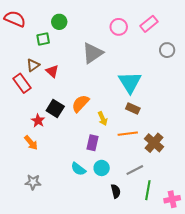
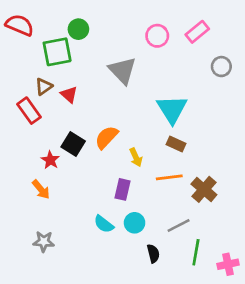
green square: (43, 39) -> (57, 52), size x1.6
gray triangle: (92, 53) -> (122, 71), turned -40

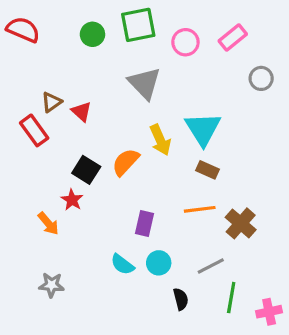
green square: (57, 52) -> (138, 25), moved
yellow arrow: (136, 157) -> (160, 140), moved, size x1.4
red star: (50, 160) -> (72, 200), moved

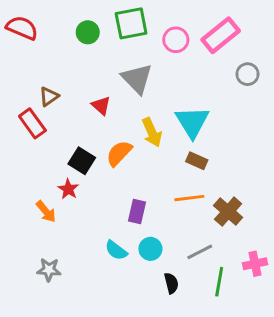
pink rectangle: (233, 37) -> (221, 35), size x1.4
red triangle: (81, 112) -> (101, 105), moved
pink cross: (269, 312) -> (255, 264), moved

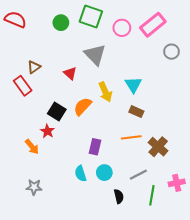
green square: (131, 23) -> (91, 16), turned 30
cyan triangle: (192, 122) -> (133, 85), size x0.7
cyan semicircle: (116, 250) -> (81, 174), turned 35

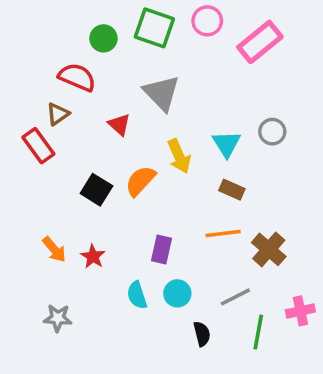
red semicircle: (15, 20) -> (77, 77), moved
pink circle: (122, 28) -> (207, 21), moved
gray circle: (172, 52) -> (272, 132), moved
red star: (47, 131) -> (93, 256), moved

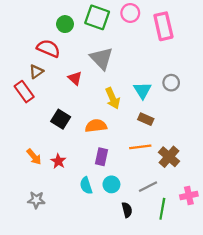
pink rectangle: (260, 42) -> (163, 26), turned -64
orange semicircle: (140, 181) -> (96, 126), moved, turned 40

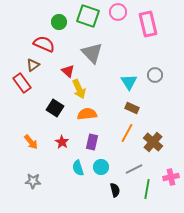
yellow arrow: (113, 98) -> (79, 89), moved
orange line: (140, 147) -> (127, 133), turned -54
red star: (58, 161) -> (62, 142), moved

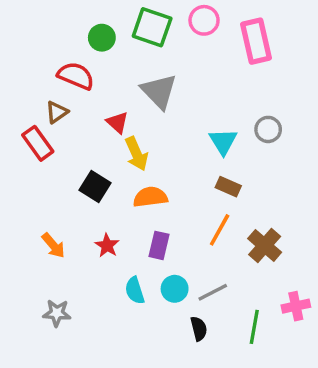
gray line: (134, 169) -> (213, 292), moved

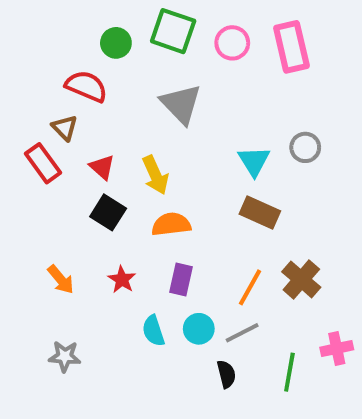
pink circle: (204, 20) -> (232, 43), moved
brown triangle: (57, 112) -> (65, 128), turned -40
red triangle: (117, 123) -> (102, 167), moved
brown rectangle: (228, 187) -> (260, 212), size x1.4
orange line: (220, 230) -> (250, 287), moved

